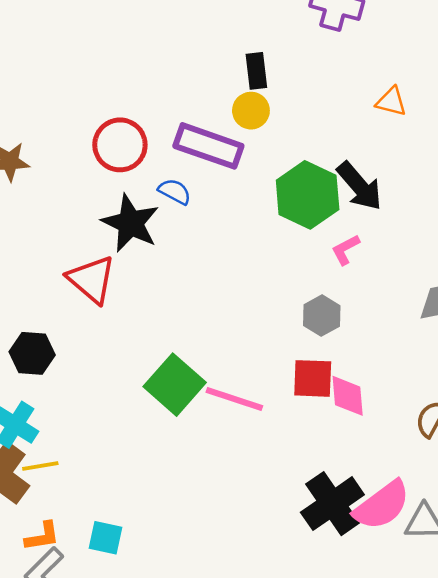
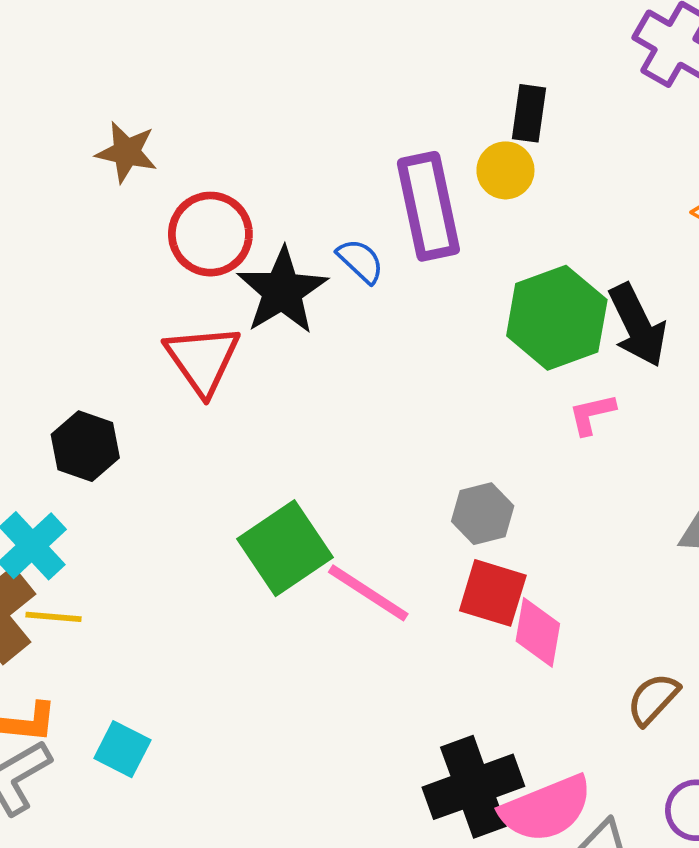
red circle: (120, 145) -> (210, 234), moved
purple rectangle: (208, 146) -> (428, 206), turned 44
gray hexagon: (322, 316) -> (483, 514), moved

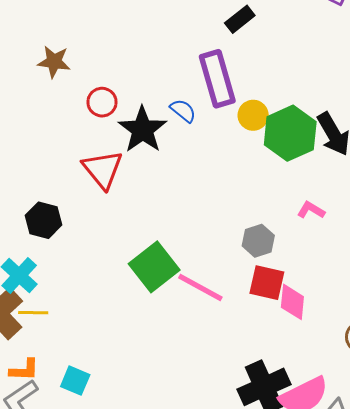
black rectangle: (529, 113) -> (240, 19), moved, turned 48
yellow circle: (505, 170) -> (253, 115), moved
red circle: (210, 234) -> (102, 102), size x0.7
pink L-shape: (592, 414) -> (311, 210), moved, turned 48

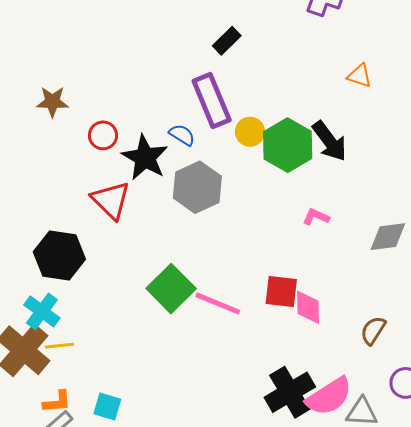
black hexagon: (43, 220) -> (59, 256), size x1.4
gray hexagon: (258, 241) -> (197, 187), moved, size x1.6

